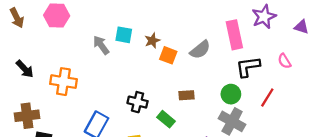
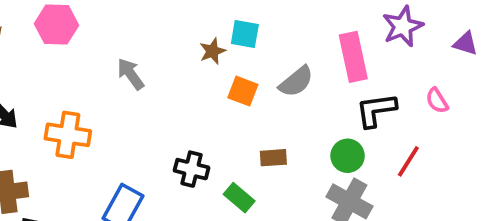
cyan square: (124, 35) -> (245, 34), moved
brown star: (152, 41) -> (212, 51), moved

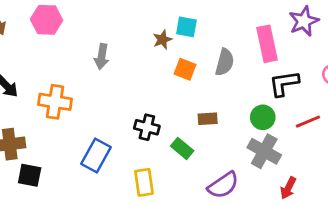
gray arrow: (131, 74) -> (102, 57), turned -135
gray semicircle: (296, 82) -> (225, 62), turned -36
red line: (408, 161) -> (308, 122), turned 35

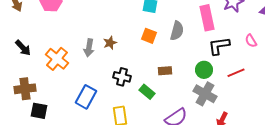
brown star: (162, 40) -> (110, 43), moved
gray arrow: (102, 57) -> (89, 48), moved
orange cross: (55, 102) -> (57, 59), turned 30

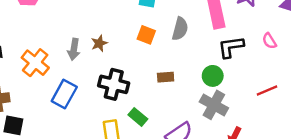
red line: (236, 73) -> (267, 90), moved
black cross: (122, 77) -> (114, 84), size x1.4
green rectangle: (147, 92) -> (138, 117), moved
blue rectangle: (86, 97) -> (64, 94), moved

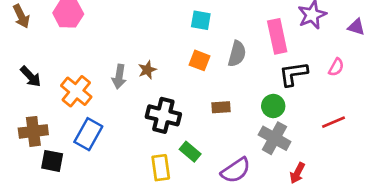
pink semicircle: (269, 41) -> (336, 67), turned -119
blue rectangle: (64, 94) -> (88, 134), moved

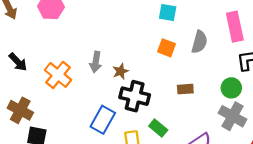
brown star: (147, 70) -> (120, 71), moved
brown cross: (33, 131) -> (20, 110), turned 35
blue rectangle: (88, 134) -> (103, 120), moved

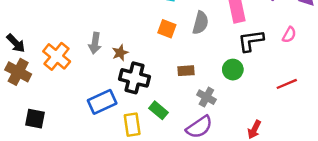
brown cross: (20, 110) -> (18, 72), moved
gray cross: (232, 116) -> (206, 97), moved, size x0.7
blue rectangle: (103, 120) -> (102, 102), turned 36

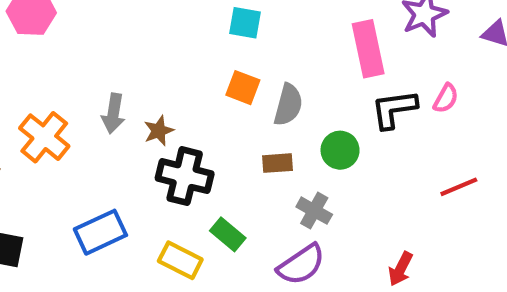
gray semicircle: (200, 23) -> (288, 105), moved
pink semicircle: (289, 35) -> (446, 98), moved
green circle: (233, 70) -> (340, 150), moved
blue rectangle: (102, 102) -> (100, 232), moved
yellow rectangle: (132, 125) -> (180, 260), turned -55

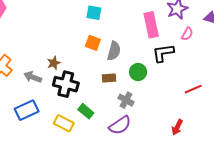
pink semicircle: (446, 98) -> (187, 34), moved
gray arrow: (113, 113) -> (33, 77), moved, turned 102
red arrow: (400, 269) -> (177, 127), moved

